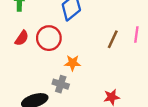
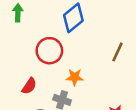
red semicircle: (22, 38) -> (29, 86), moved

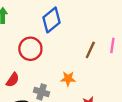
orange star: (75, 77) -> (68, 79), moved

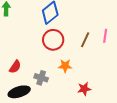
red circle: (30, 49) -> (53, 40), moved

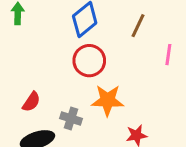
brown line: (85, 40) -> (138, 26), moved
orange star: (65, 66) -> (108, 100), size x1.5

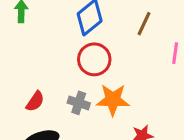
gray cross: (71, 119) -> (79, 103), moved

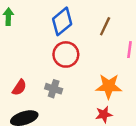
orange star: (113, 100) -> (109, 86), moved

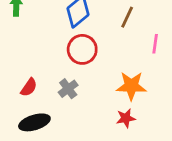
gray cross: (54, 89) -> (68, 89), turned 35

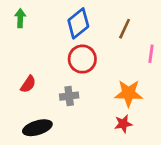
red semicircle: (29, 87) -> (28, 84), moved
gray cross: (68, 89) -> (69, 96), turned 30

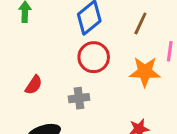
orange star: (129, 93) -> (145, 72), moved

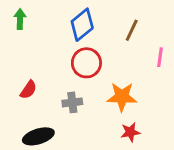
orange star: (145, 72) -> (122, 97), moved

